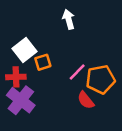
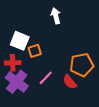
white square: (25, 50) -> (20, 41), turned -30
pink line: (77, 72) -> (46, 78), moved

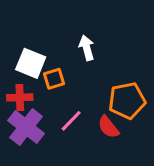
white arrow: (56, 16) -> (87, 48), moved

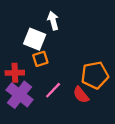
white arrow: (87, 48) -> (53, 21), moved
white square: (31, 63) -> (35, 39), moved

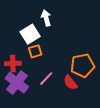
white square: (35, 39) -> (30, 34), turned 36

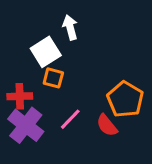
orange square: (35, 51) -> (53, 78), turned 32
orange pentagon: (82, 65) -> (125, 99), turned -30

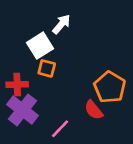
white arrow: (70, 27) -> (61, 24), turned 55
pink line: (70, 119) -> (60, 129), moved

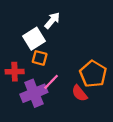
purple cross: (23, 110) -> (34, 93), moved, turned 30
pink line: (60, 129) -> (51, 82), moved

